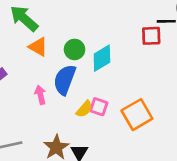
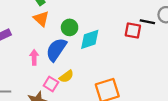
pink square: (99, 107) -> (51, 84), moved

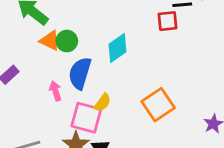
green circle: (70, 27) -> (67, 41), moved
pink square: (51, 84) -> (86, 118), size x1.6

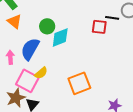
green circle: (67, 41) -> (47, 26), moved

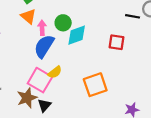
red square: (99, 27) -> (116, 42), moved
pink arrow: (10, 57) -> (42, 28), moved

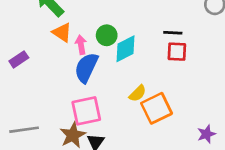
black line: (133, 16) -> (173, 33), moved
yellow semicircle: (55, 72) -> (138, 93), moved
pink square: (40, 80) -> (86, 111), turned -35

